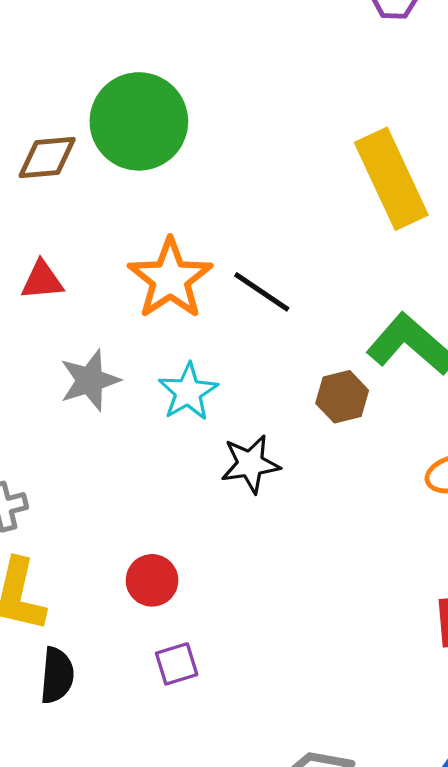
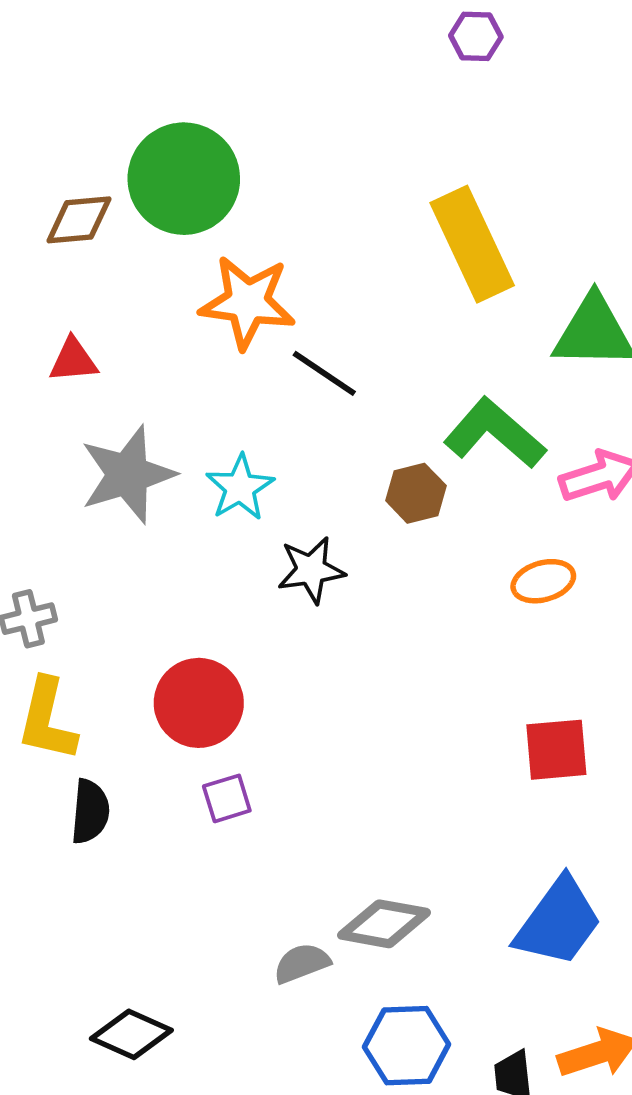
orange star: (170, 279) -> (247, 302), moved, turned -30
gray star: (90, 380) -> (128, 474), size x1.4
red circle: (152, 580) -> (199, 703), size x1.5

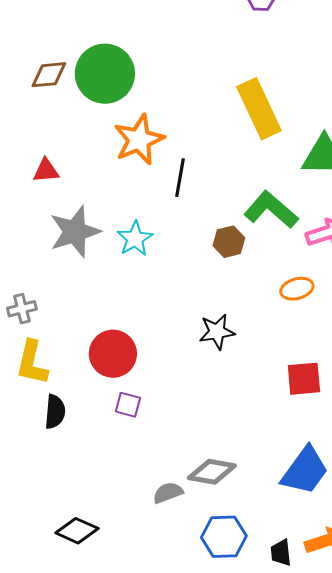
brown diamond: (79, 220) -> (49, 75), moved
orange star: (247, 302) -> (139, 140), turned -30
black line: (324, 373) -> (180, 178), turned 66
black star: (311, 570) -> (217, 332), moved
purple square: (227, 798) -> (128, 405), turned 32

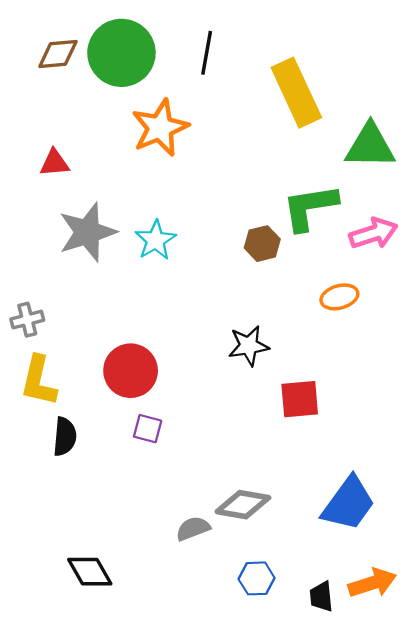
black line: (180, 178) -> (207, 53), moved
green L-shape: (271, 210) -> (310, 207), turned -50
red square: (304, 379) -> (300, 399), moved
black diamond: (77, 531) -> (90, 572), turned 36
blue hexagon: (224, 537) -> (257, 578), size x0.7

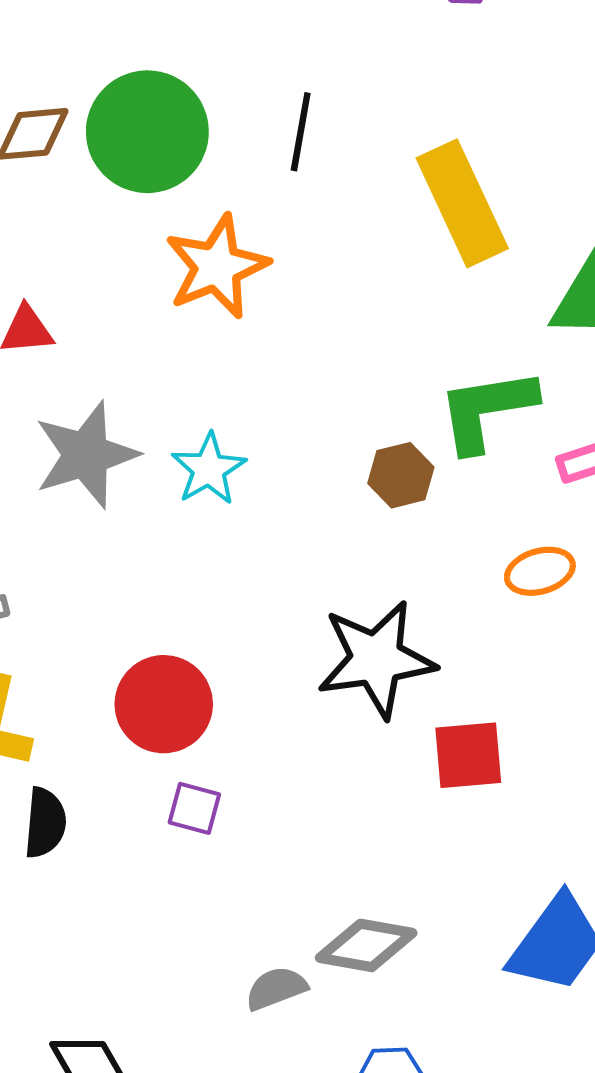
black star: (249, 346) -> (376, 659), size x1.6

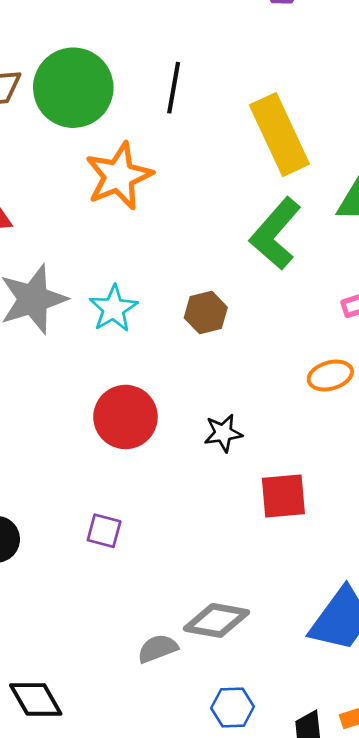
green L-shape: (487, 410) -> (275, 234), moved, turned -40
brown hexagon: (401, 475) -> (206, 313), moved
black star: (376, 659) -> (223, 433), size x0.5
red circle: (164, 704) -> (125, 417), moved

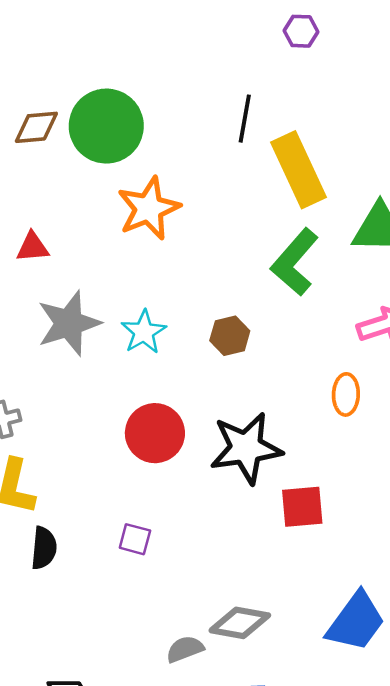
black line: (174, 88) -> (245, 119), moved
orange ellipse: (330, 375) -> (346, 394), turned -72
black star: (223, 433) -> (246, 448), size x2.0

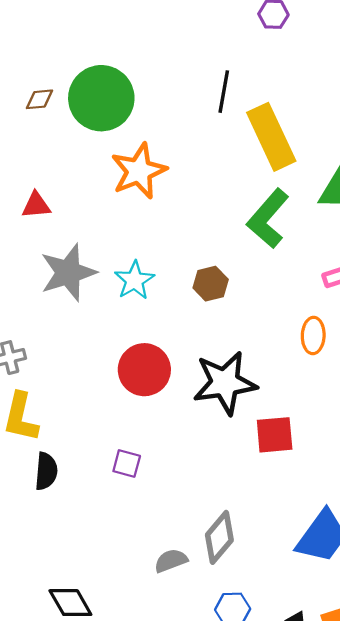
brown diamond: (36, 127) -> (39, 99), size x0.7
gray diamond: (240, 623) -> (219, 537), turned -60

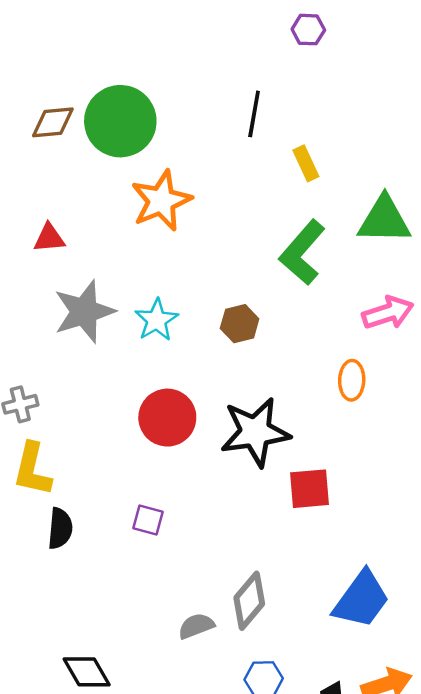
brown diamond: (39, 99) -> (53, 122), size x1.4
yellow rectangle: (271, 137) -> (306, 163), size x0.5

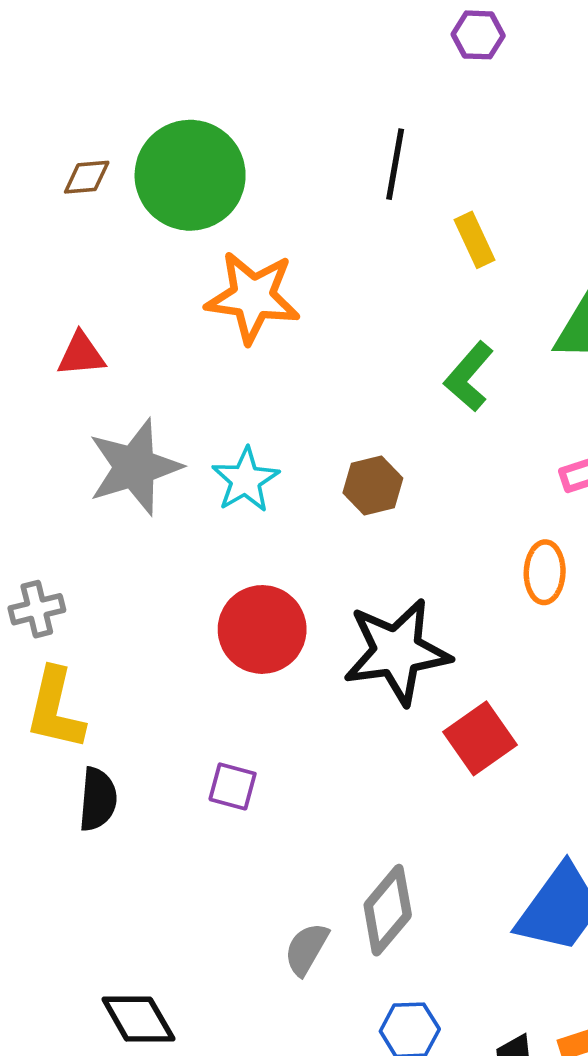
brown diamond: (53, 122) -> (87, 177), size x0.7
orange star: (161, 201) -> (253, 297), turned 30
green L-shape: (302, 252) -> (469, 377), size x0.7
red square: (310, 489) -> (480, 738), turned -30
gray semicircle: (196, 626) -> (306, 949), turned -39

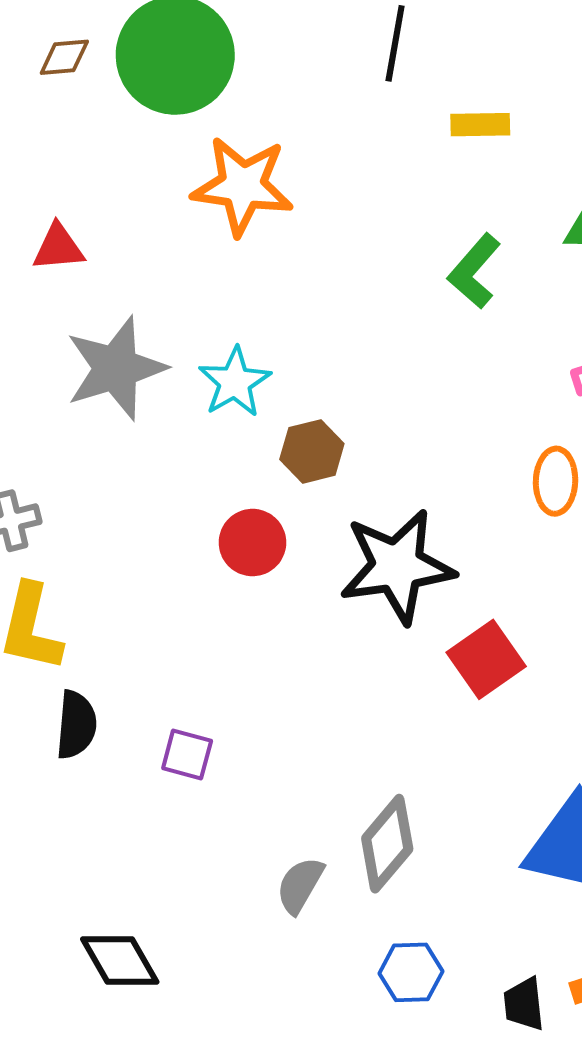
yellow rectangle: (474, 240) -> (480, 125), turned -66
brown hexagon: (373, 485) -> (312, 451), moved
red circle: (262, 629) -> (252, 543), size x0.7
purple square: (233, 786) -> (187, 754), moved

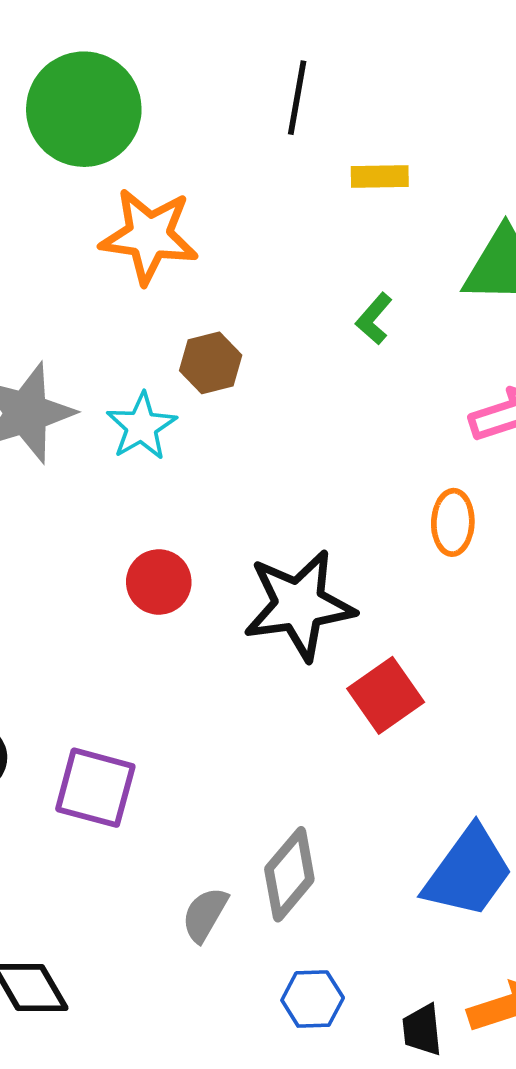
green L-shape: (474, 271) -> (374, 319), size x0.7
brown hexagon: (312, 451) -> (211, 363), moved
purple square: (187, 754) -> (95, 788), size x1.6

